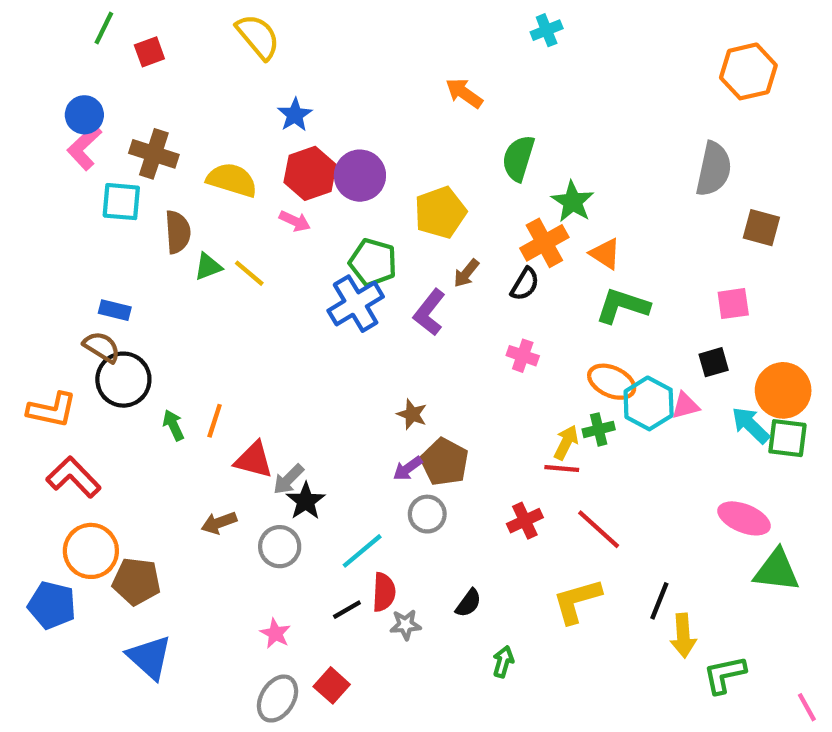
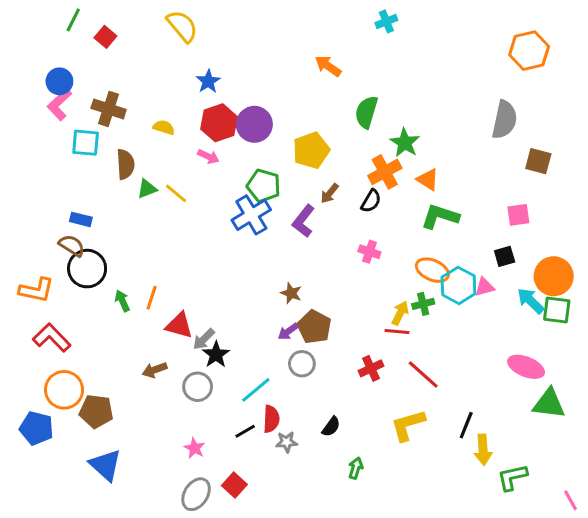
red square: (149, 52) -> (105, 37), turned -30
yellow semicircle: (232, 180) -> (164, 127), size x0.6

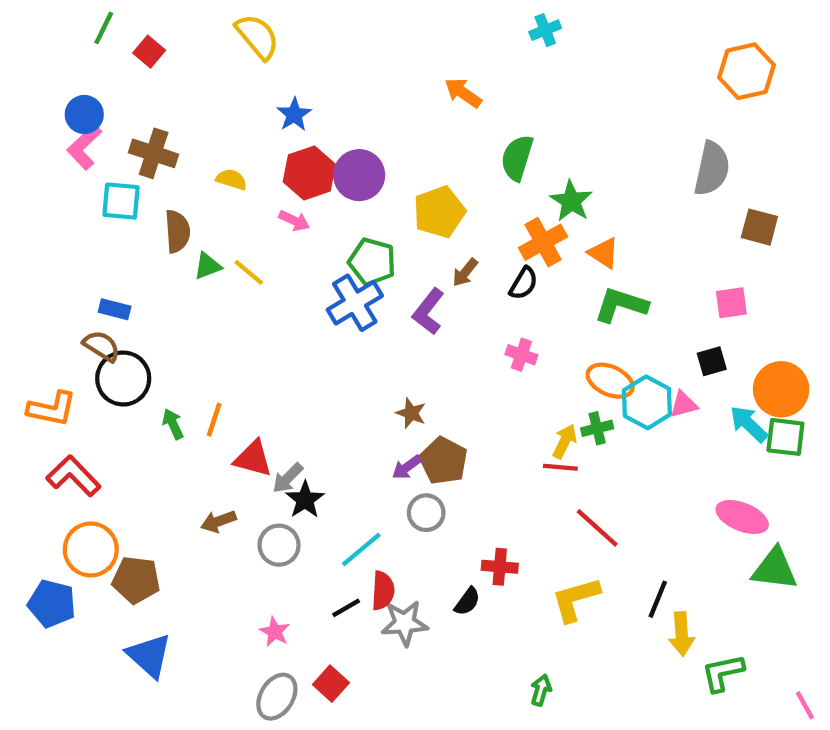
red cross: (371, 368) -> (500, 567), moved, turned 30
gray star: (287, 442) -> (405, 623), size x1.5
green arrow: (356, 468) -> (541, 690), moved

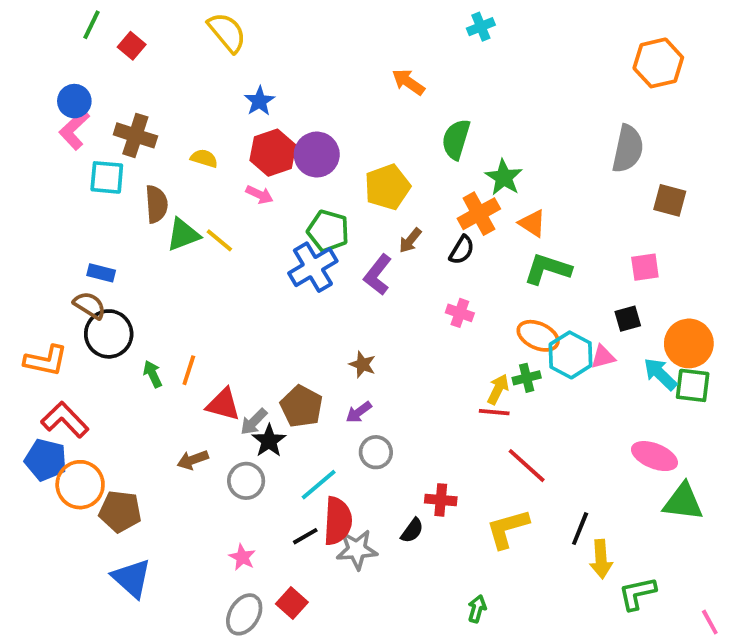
green triangle: (208, 266) -> (183, 235), size x1.4
brown pentagon: (444, 461) -> (301, 406), moved
red semicircle: (383, 591) -> (338, 521), size x1.4
blue pentagon: (52, 604) -> (46, 460), moved

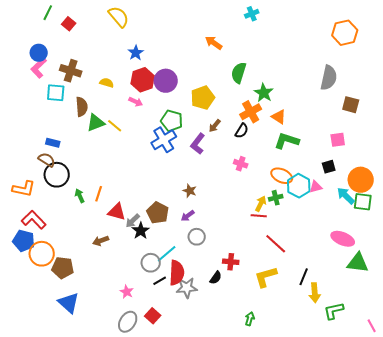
gray circle: (246, 481) -> (151, 263), moved

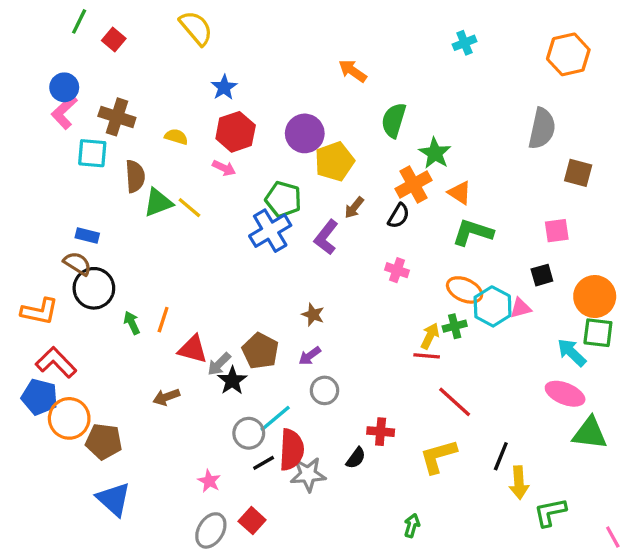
cyan cross: (252, 14) -> (465, 43), moved
purple circle: (166, 81) -> (305, 133), moved
cyan arrow: (346, 196) -> (572, 353), moved

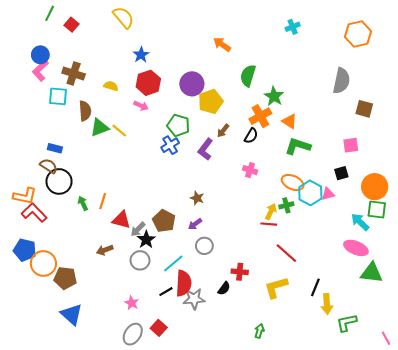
blue cross: (270, 231) -> (170, 145), size x0.7
red L-shape: (56, 362) -> (34, 213), moved
gray circle: (249, 433) -> (140, 260), moved

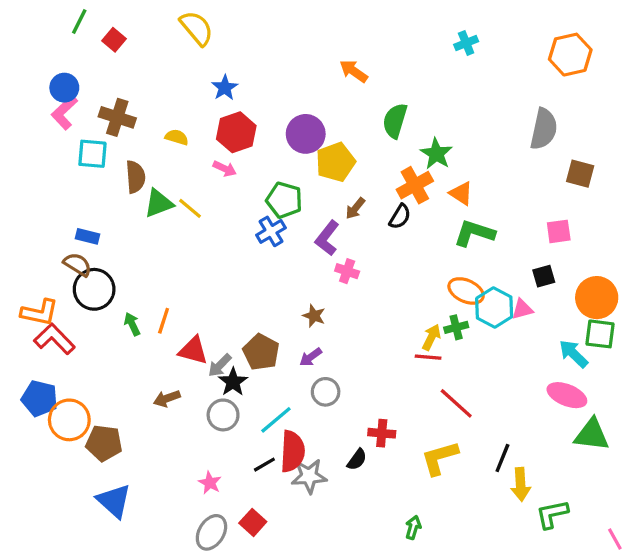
pink cross: (250, 170) -> (347, 271), moved

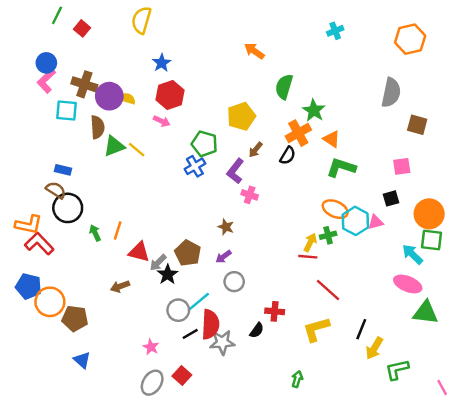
yellow semicircle: (197, 28) -> (141, 20), turned -124
purple circle: (306, 134) -> (109, 96), moved
gray circle: (223, 415) -> (178, 310), moved
yellow arrow: (521, 484) -> (374, 348), turned 35
blue triangle: (114, 501) -> (82, 360), size x0.7

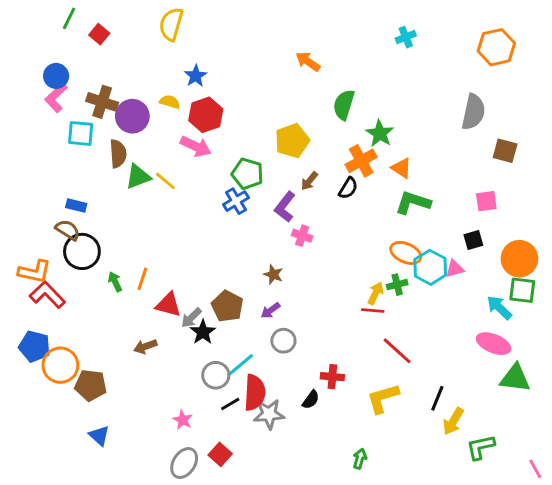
yellow semicircle: (127, 99) -> (170, 102), moved
pink arrow: (162, 121) -> (196, 146), size x1.5

